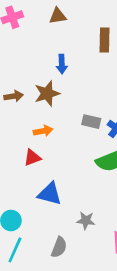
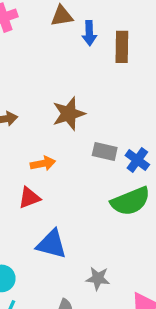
blue arrow: (62, 64) -> (89, 33), moved
brown star: (47, 94) -> (69, 114), moved

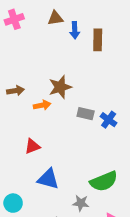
orange arrow: (43, 163) -> (42, 105), moved
green semicircle: (130, 201) -> (104, 181), moved

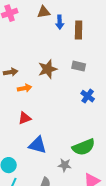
orange arrow: (42, 105) -> (25, 88), moved
gray rectangle: (86, 114) -> (79, 66), moved

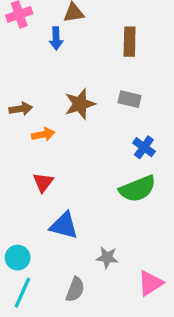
blue arrow: (60, 22) -> (56, 38), moved
red triangle: (25, 118) -> (43, 182), turned -32
green semicircle: (84, 147) -> (138, 189), moved

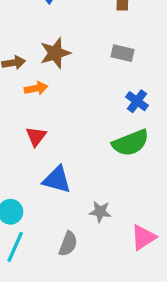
brown star: (80, 104) -> (55, 53), moved

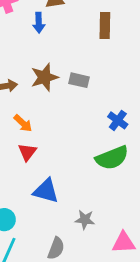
gray rectangle: (123, 53) -> (79, 80), moved
orange arrow: (36, 88) -> (23, 123), moved, turned 54
pink triangle: (143, 237) -> (124, 243), turned 30

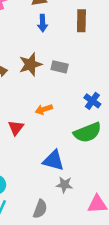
blue arrow: (39, 23) -> (43, 23), moved
orange arrow: (23, 123) -> (44, 109), moved, turned 119
blue triangle: (46, 191) -> (53, 160), moved

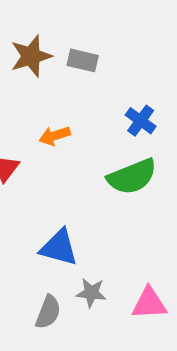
blue triangle: (53, 160) -> (59, 248), moved
gray star: (64, 185) -> (91, 293), moved

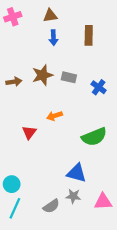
blue cross: (141, 121) -> (99, 87), moved
blue triangle: (59, 248) -> (77, 173), moved
gray semicircle: (48, 312) -> (51, 206), turned 35

